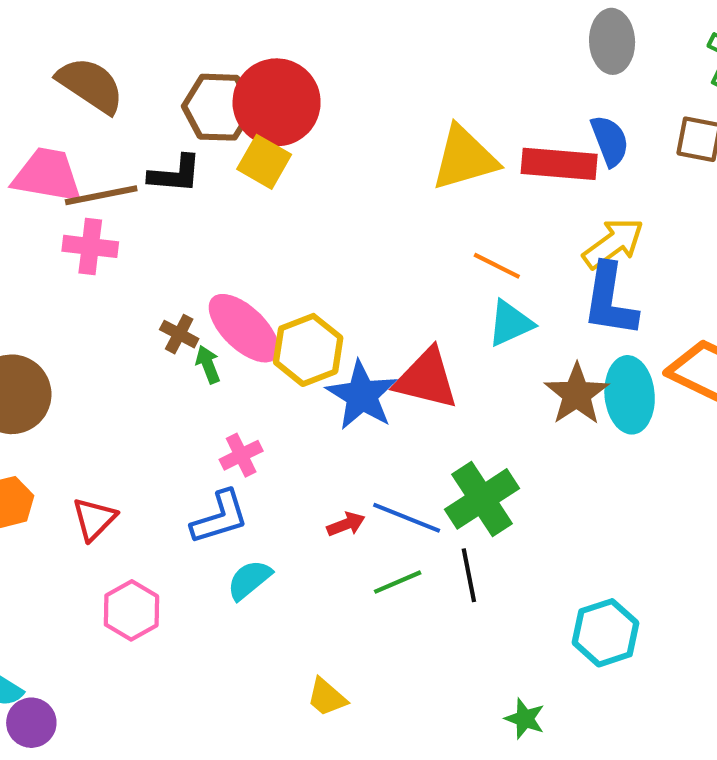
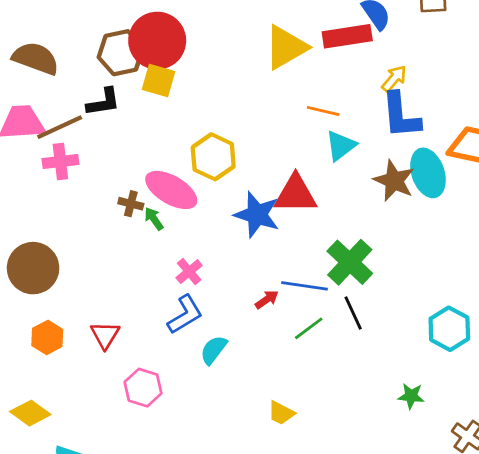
yellow arrow: (613, 243) -> (394, 79), size x0.7
yellow hexagon: (308, 350) -> (213, 157), moved

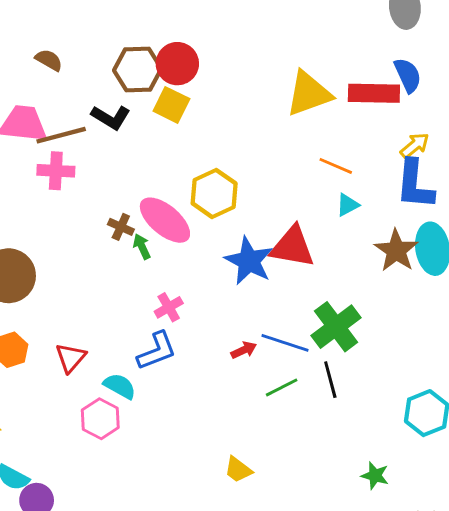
red circle: (157, 41) -> (177, 64), size x0.7
brown semicircle: (36, 58) -> (49, 60), size x0.6
black L-shape: (103, 102) -> (111, 117), turned 30
cyan triangle: (341, 146) -> (348, 205), size x0.7
cyan semicircle: (214, 350) -> (120, 386), moved, turned 72

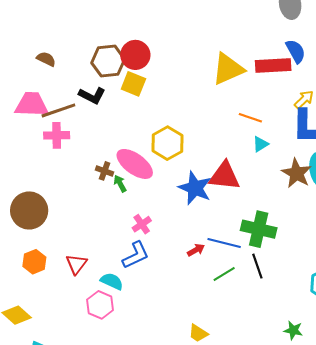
green cross: (336, 327) -> (259, 229), turned -36

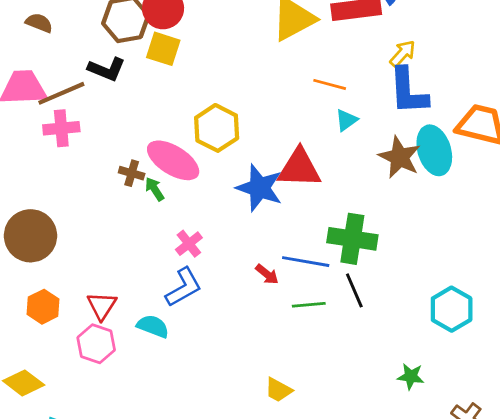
red arrow: (196, 250) -> (267, 274), turned 72
green line: (224, 274) -> (309, 305), turned 30
pink hexagon: (100, 305) -> (96, 344), moved

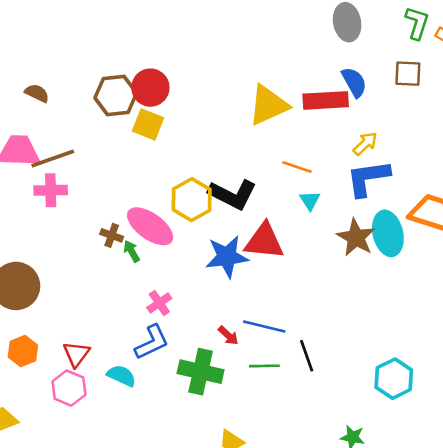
black L-shape: (107, 69) -> (233, 194), moved, size x1.4
blue L-shape: (408, 91) -> (368, 178), turned 81
cyan triangle: (346, 120) -> (310, 201), turned -30
blue star: (259, 188) -> (227, 257), turned -30
green cross: (352, 239) -> (201, 372), moved

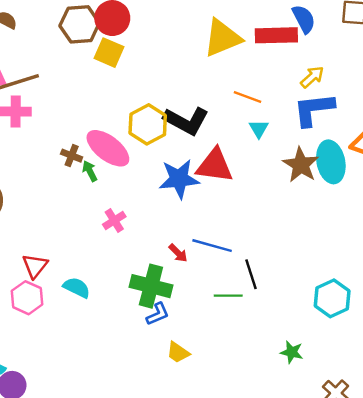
blue L-shape: (152, 342) -> (158, 314), moved, size x0.7
green line: (264, 366) -> (228, 296), moved

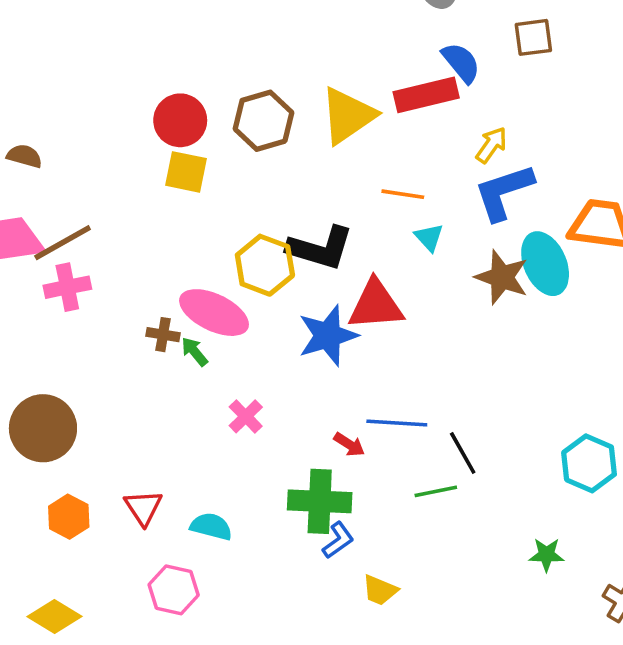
brown hexagon: (80, 24) -> (263, 121), moved
pink hexagon: (27, 298) -> (174, 590), moved

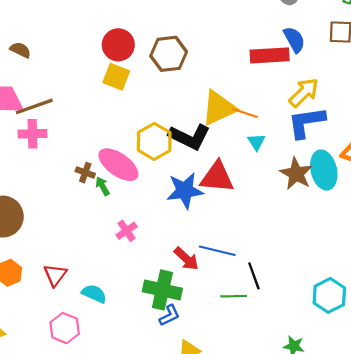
yellow triangle: (348, 115) -> (219, 108), moved
yellow arrow: (491, 145) -> (304, 93), size x1.4
red arrow: (349, 445) -> (186, 259), size x1.4

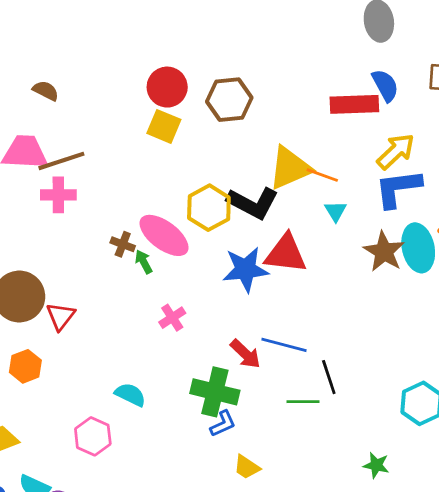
red triangle: (55, 275) -> (61, 316), moved

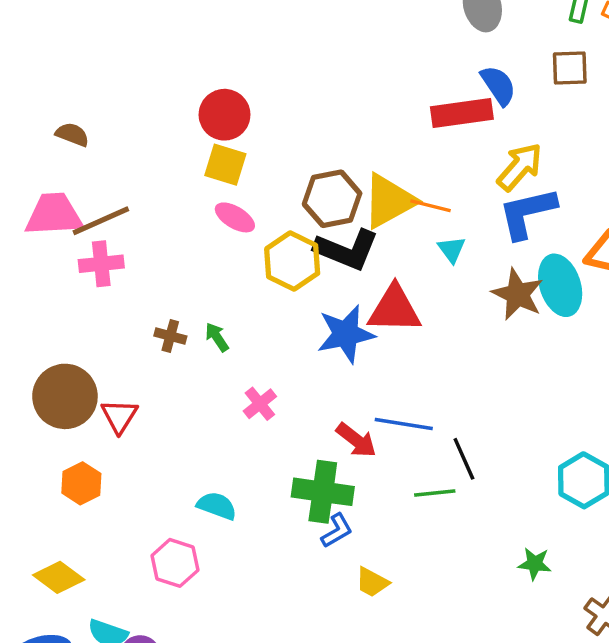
brown hexagon: (229, 100) -> (332, 199), moved
pink ellipse: (164, 235) -> (235, 217), moved, size x0.6
brown cross: (123, 244) -> (170, 336), moved

